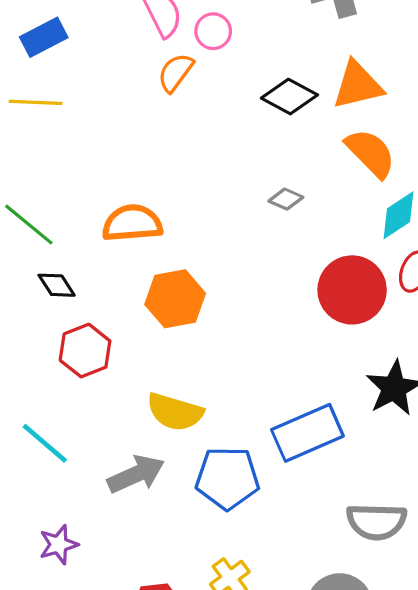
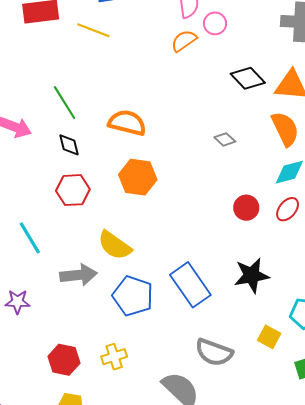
red circle: (352, 290) -> (246, 208), size x0.6
blue rectangle: (307, 433) -> (190, 285), turned 60

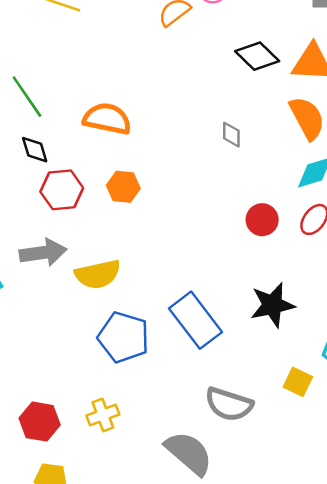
gray diamond: (225, 139) -> (231, 135), turned 50
orange hexagon: (138, 177) -> (123, 187), size x0.7
red hexagon: (73, 190) -> (62, 190), moved
yellow semicircle: (115, 245) -> (98, 274), turned -45
gray arrow: (78, 275) -> (43, 253), moved

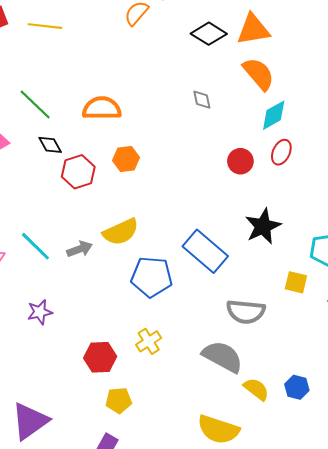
gray arrow: (43, 253) -> (80, 249), moved, size x0.7

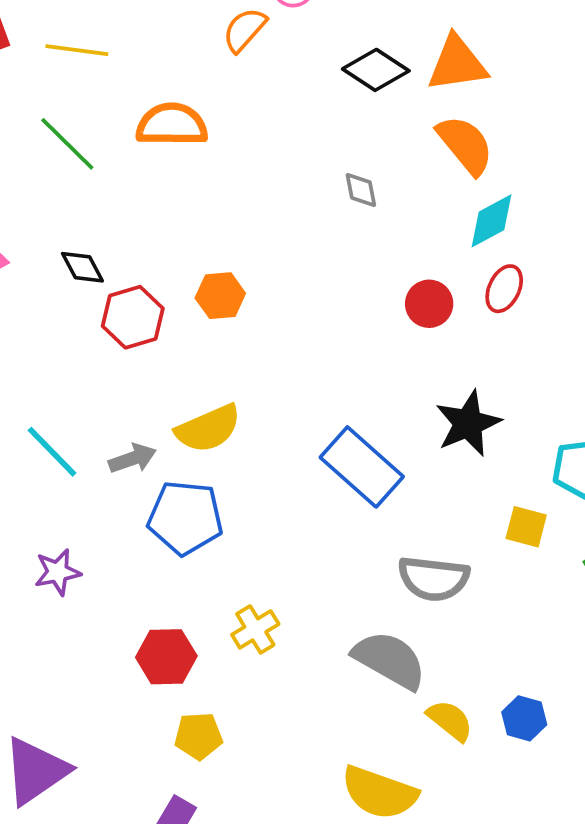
green line: (35, 104) -> (67, 144), moved
orange semicircle: (102, 108) -> (172, 125), moved
blue pentagon: (152, 277) -> (185, 518), moved

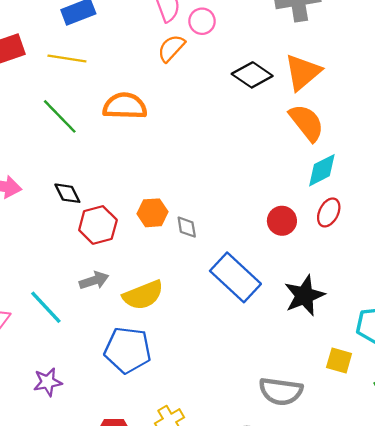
orange triangle: (457, 64) -> (303, 72), turned -33
gray diamond: (361, 190) -> (187, 227), moved
gray arrow: (132, 459) -> (94, 280), moved
blue rectangle: (362, 467) -> (235, 277), moved

